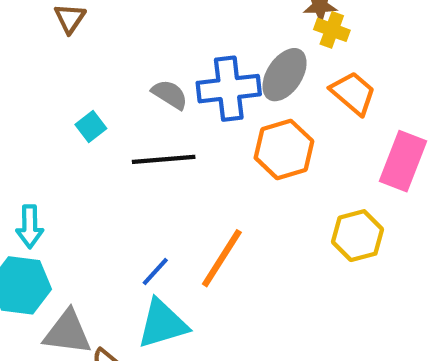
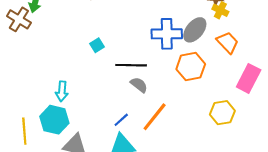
gray semicircle: (170, 94) -> (139, 85), moved

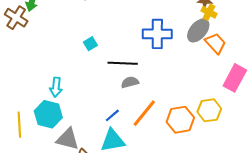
gray ellipse: (195, 30) -> (198, 30), moved
orange hexagon: (191, 67) -> (180, 120), moved
gray semicircle: (139, 85) -> (130, 82), turned -54

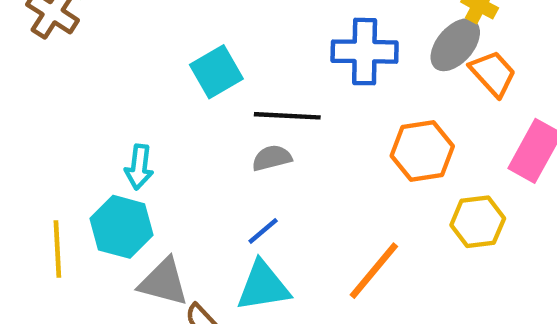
cyan square: (90, 44) -> (216, 72), size x1.6
gray semicircle: (130, 82) -> (272, 158), moved
orange line: (144, 113) -> (374, 271), moved
orange hexagon: (180, 120) -> (422, 151), moved

